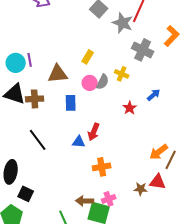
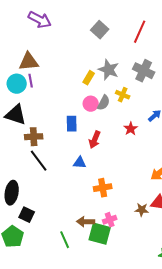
gray star: (123, 23) -> (109, 70), moved
brown triangle: (58, 74) -> (29, 62), moved
brown cross: (35, 99) -> (34, 137), moved
red arrow: (94, 132) -> (95, 140), moved

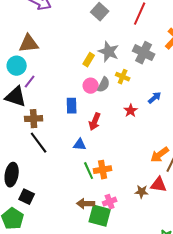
purple line: (31, 81) -> (30, 82), moved, turned 48
green line: (65, 240) -> (89, 171), moved

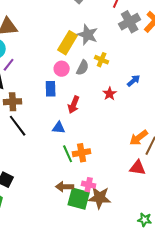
gray cross: (144, 53) -> (130, 22), moved, turned 35
yellow rectangle: (89, 60) -> (68, 43), size x1.6
pink circle: (91, 86) -> (62, 69), moved
brown star: (142, 192) -> (100, 198), moved, size x1.6
pink cross: (110, 202) -> (89, 185), turned 32

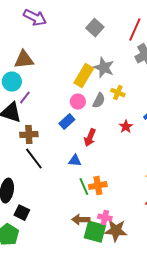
blue rectangle: (51, 89) -> (67, 122), turned 49

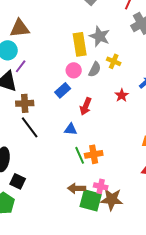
yellow rectangle: (84, 76) -> (80, 44), turned -40

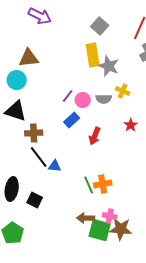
yellow rectangle: (80, 44) -> (93, 55), moved
purple line: (21, 66) -> (68, 96), moved
gray semicircle: (95, 69) -> (104, 99), turned 63
blue triangle: (71, 129) -> (55, 166), moved
black square: (18, 181) -> (35, 200), moved

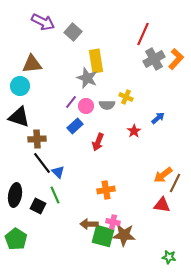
gray square: (100, 26) -> (73, 32), moved
gray star: (109, 66) -> (87, 78), moved
blue triangle: (55, 166) -> (58, 172), turned 40
green line: (89, 185) -> (55, 195), moved

